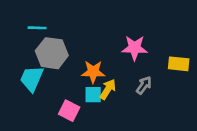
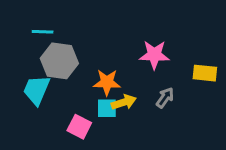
yellow arrow: (108, 89) -> (124, 102), turned 40

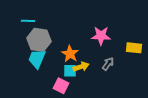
orange star: (107, 82) -> (70, 54), turned 30
cyan trapezoid: (36, 90) -> (37, 59), moved
pink square: (79, 127) -> (61, 86), moved

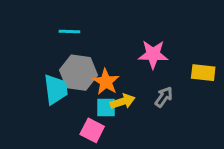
cyan line: (28, 21) -> (69, 32), moved
gray hexagon: (39, 40) -> (79, 73), moved
cyan trapezoid: (37, 59) -> (56, 89), turned 150

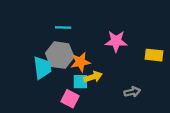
cyan line: (69, 32) -> (63, 27), moved
orange star: (106, 82) -> (80, 62), turned 30
gray arrow: (164, 97) -> (132, 92), moved, turned 42

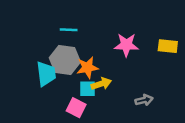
yellow rectangle: (154, 55) -> (168, 46), moved

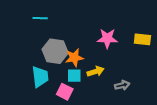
cyan line: (69, 30) -> (40, 18), moved
cyan trapezoid: (46, 74) -> (40, 77), moved
yellow arrow: (101, 84) -> (96, 71), moved

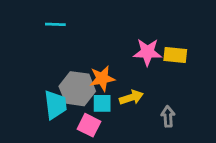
yellow rectangle: (142, 39) -> (175, 55), moved
gray hexagon: (55, 51) -> (77, 89), moved
gray arrow: (122, 85) -> (168, 116), turned -80

